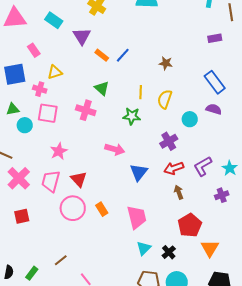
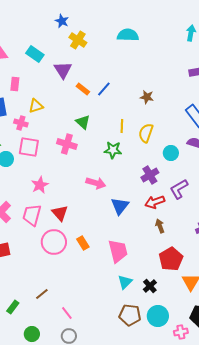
pink rectangle: (34, 50) -> (15, 84), turned 40
purple L-shape: (203, 166) -> (179, 189), moved

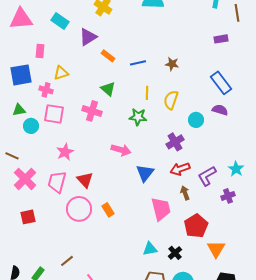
purple triangle: (63, 70) -> (88, 37), turned 30
blue line: (104, 89) -> (138, 63), moved, turned 35
purple L-shape: (179, 189) -> (207, 176), moved
pink trapezoid: (118, 251) -> (161, 209), moved
cyan triangle: (125, 282) -> (150, 249), turned 35

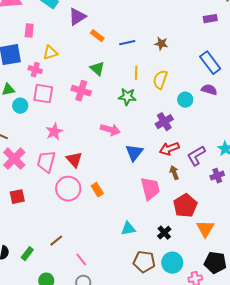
cyan triangle: (150, 249) -> (128, 229), moved

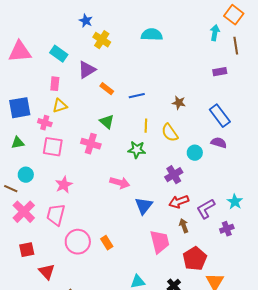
pink rectangle: (29, 31) -> (55, 84), moved
brown star: (161, 44) -> (179, 103), moved
yellow semicircle: (160, 80) -> (170, 133), turned -54
cyan circle: (20, 106) -> (26, 175), moved
red triangle: (74, 160) -> (47, 272), moved

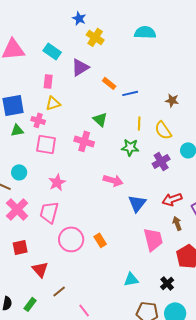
orange rectangle: (107, 89) -> (109, 83), moved
green triangle: (18, 143) -> (17, 130), moved
purple cross: (174, 175) -> (161, 161), moved

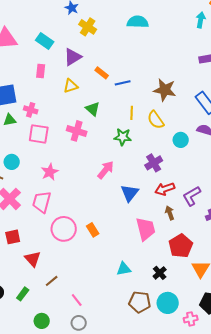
brown star: (172, 100) -> (165, 90), size x1.6
yellow triangle: (53, 103) -> (71, 86), moved
purple cross: (161, 161) -> (154, 163), moved
pink arrow: (113, 180) -> (106, 170), turned -66

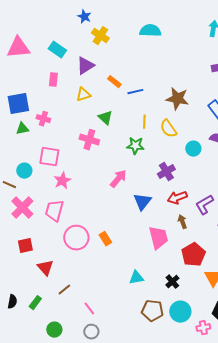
pink square: (39, 134) -> (49, 157), moved

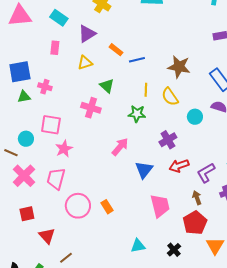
brown arrow: (182, 222) -> (197, 198), moved

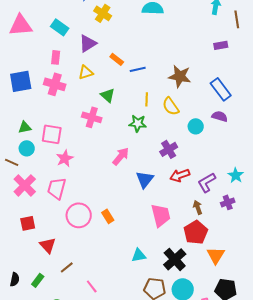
pink cross: (45, 87) -> (55, 84), moved, size x1.5
green triangle: (24, 97) -> (25, 127), moved
black cross: (174, 250) -> (175, 259), size x1.6

